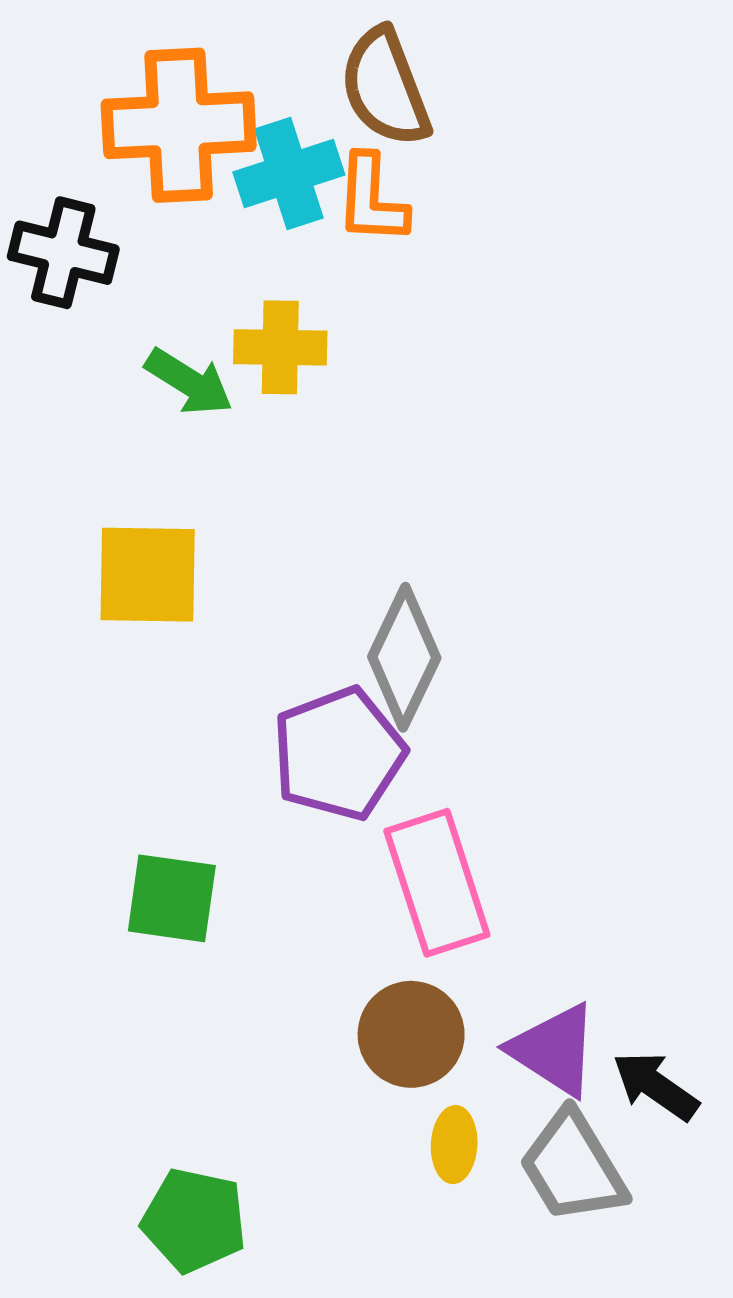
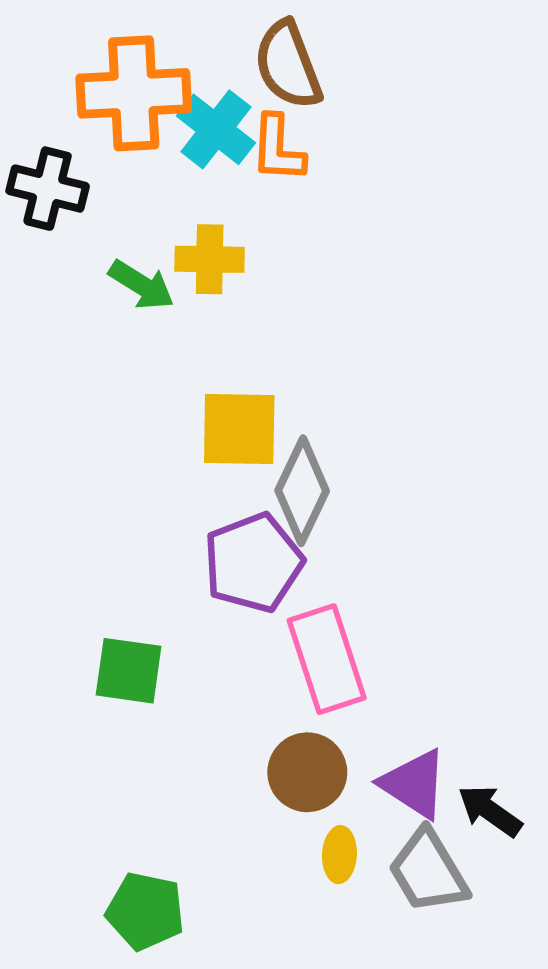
cyan cross: (289, 173) -> (216, 129), turned -34
yellow square: (148, 575) -> (239, 429), moved

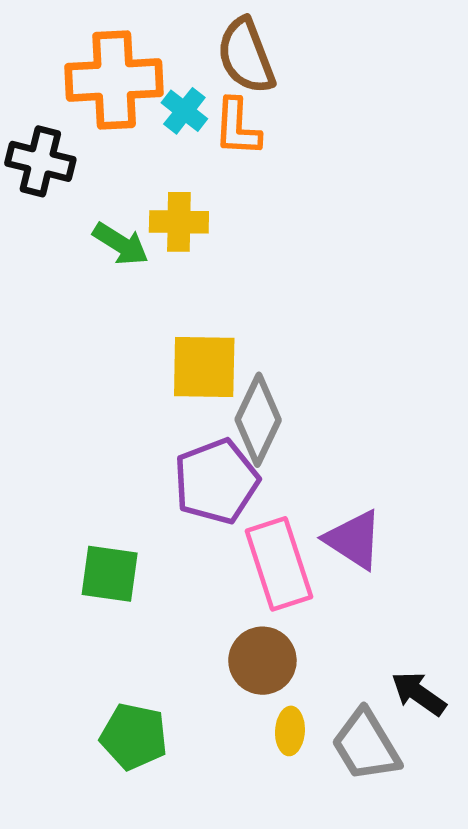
cyan cross: (216, 129) -> (184, 111), size x0.7
purple triangle: (414, 784) -> (354, 540), moved
green pentagon: (145, 911) -> (134, 736), moved

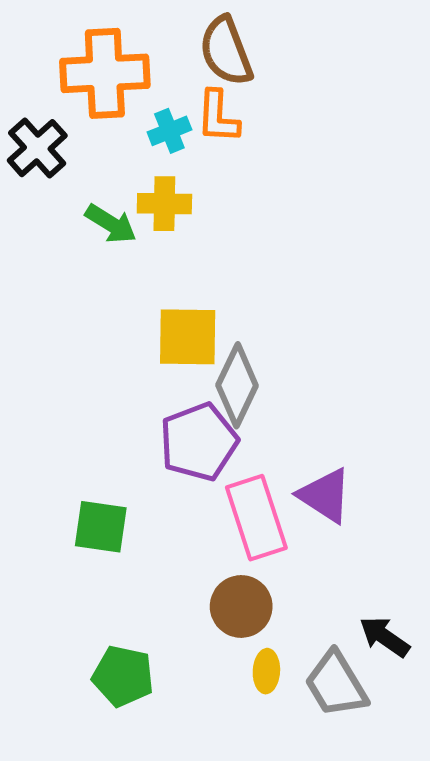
cyan cross: (184, 111) -> (169, 131), moved, turned 30
black cross: (40, 161) -> (37, 148), turned 34

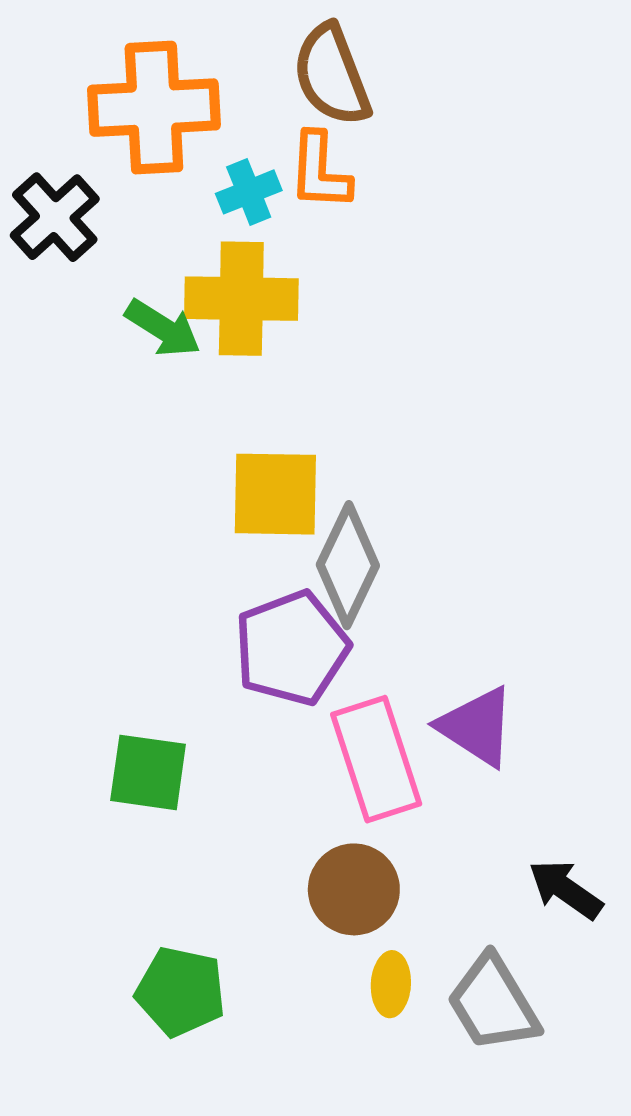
yellow cross: (164, 204) -> (241, 299), size x1.4
black arrow: (385, 637) -> (566, 889), moved

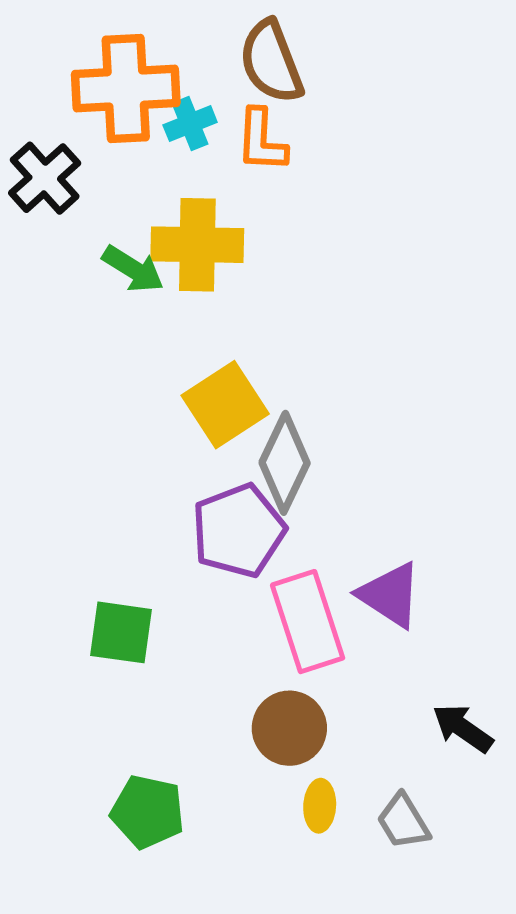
cyan cross: (249, 192) -> (190, 124), moved
yellow square: (275, 494) -> (225, 405), turned -34
gray trapezoid: (493, 1003) -> (403, 821), size x0.7

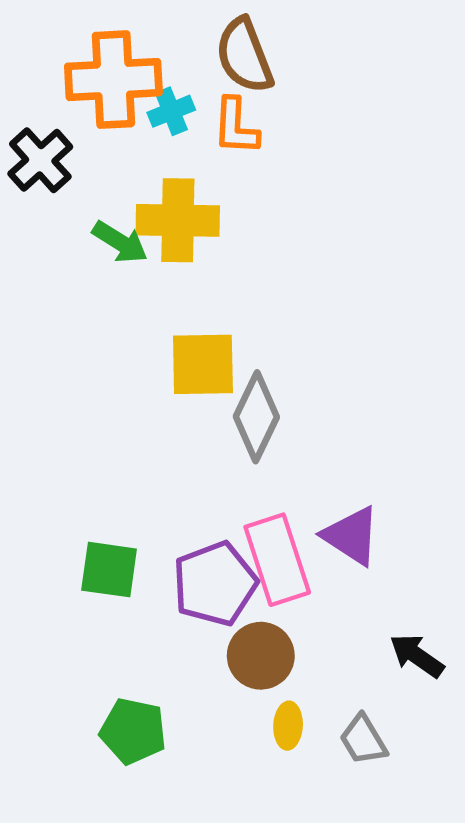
yellow square: (225, 405) -> (203, 364), turned 32
purple pentagon: (238, 531) -> (215, 584), moved

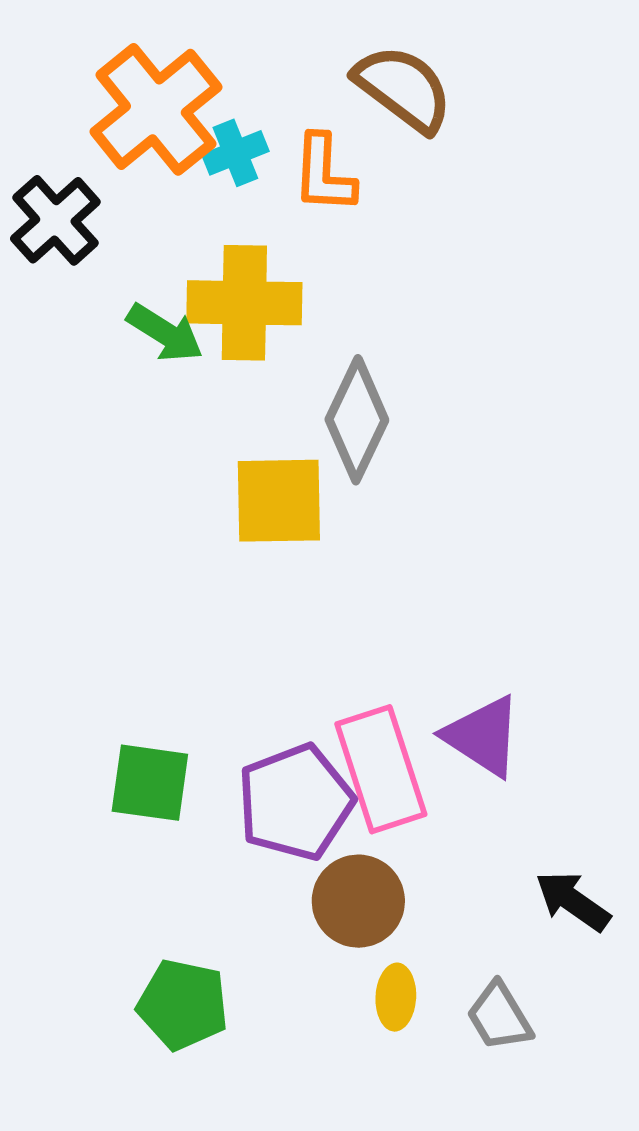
brown semicircle: (244, 56) -> (403, 88), moved, turned 148
orange cross: (113, 80) -> (156, 109), turned -36
gray diamond: (256, 417) -> (357, 420), moved

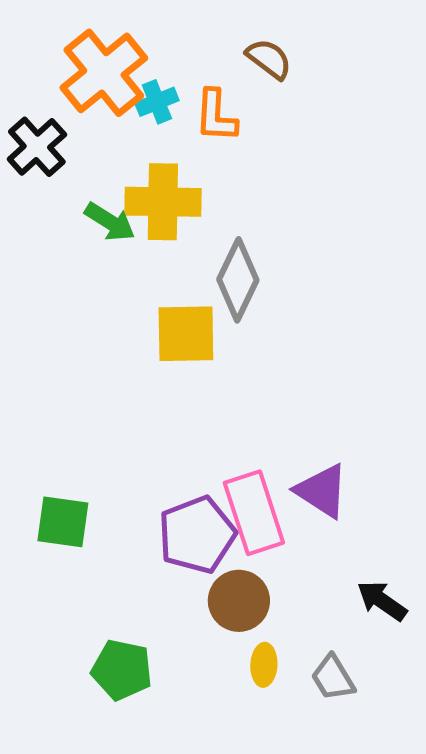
brown semicircle: (403, 88) -> (269, 59), size x0.7
green square: (150, 783) -> (63, 522), moved

